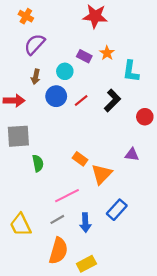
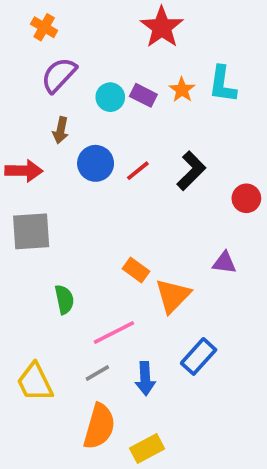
red star: (95, 16) -> (162, 27), turned 30
cyan circle: (65, 71) -> (110, 97), moved
cyan L-shape: (131, 71) -> (222, 84), moved
green semicircle: (38, 163) -> (64, 299), moved

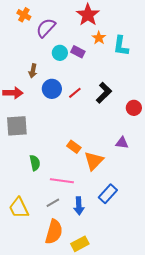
purple semicircle: (59, 75) -> (46, 28), moved
orange star: (182, 90) -> (99, 38), moved
pink line: (114, 333) -> (62, 181), turned 35

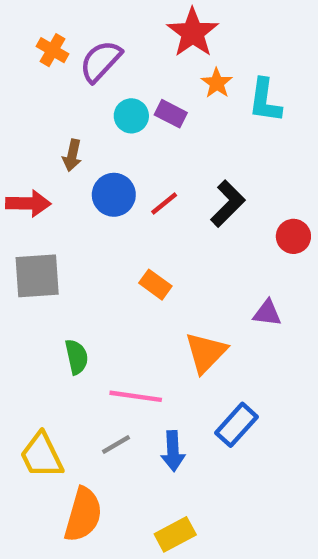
orange cross: (24, 15) -> (52, 50), moved
orange rectangle: (74, 147) -> (155, 285), moved
orange semicircle: (54, 232) -> (83, 515), moved

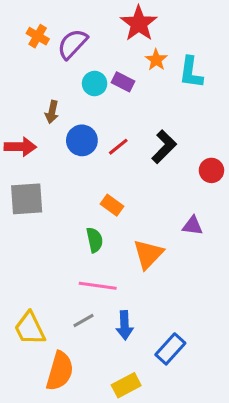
green semicircle: (77, 357) -> (95, 240), moved
blue rectangle: (236, 425) -> (170, 349), moved

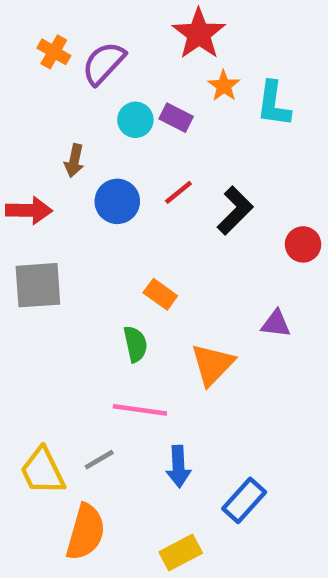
red line: (118, 147) -> (178, 192), moved
gray line: (83, 320) -> (99, 460), moved

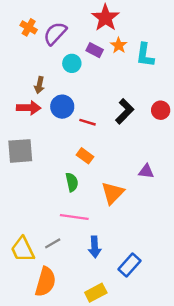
purple rectangle: (176, 118) -> (95, 50), moved
red line: (178, 192) -> (87, 122), moved, turned 56
red arrow: (29, 210) -> (29, 108), moved
red circle: (303, 244) -> (161, 110), moved

